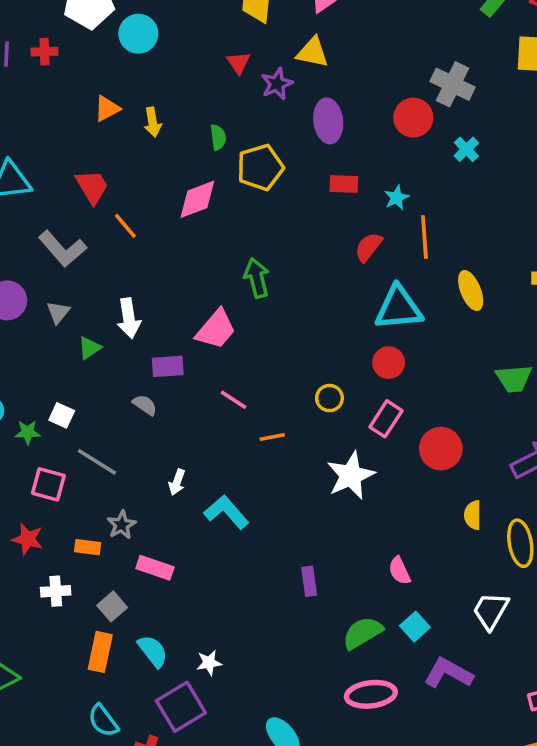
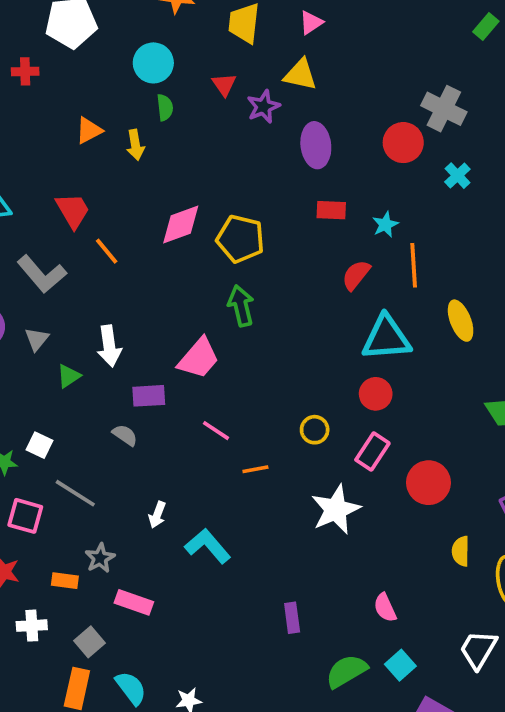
cyan circle: (138, 34) -> (153, 63), moved
green semicircle: (218, 137) -> (165, 107), moved
yellow pentagon: (260, 167) -> (240, 239), moved, turned 30

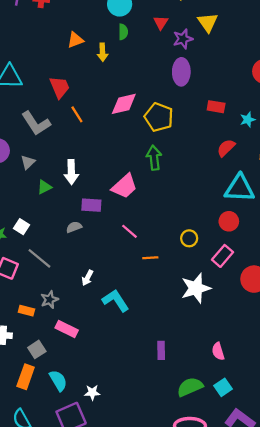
yellow triangle: (300, 75) -> (208, 22), turned 35
purple ellipse: (316, 145) -> (181, 72), moved
gray semicircle: (125, 435) -> (74, 227), turned -63

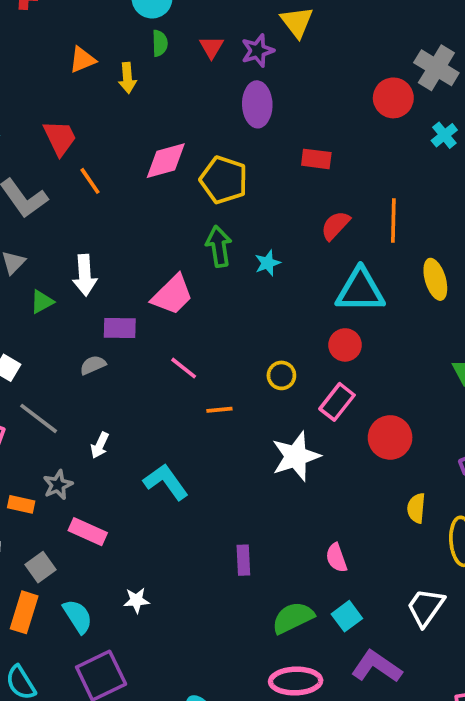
red triangle: (161, 23) -> (211, 47), moved
cyan star: (248, 120) -> (268, 263), moved
white arrow: (87, 278) -> (100, 445), moved
white star: (92, 393) -> (136, 600), moved

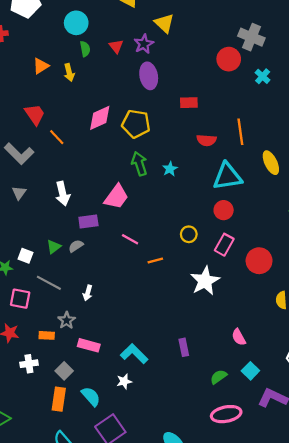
red semicircle: (335, 225) -> (207, 140), turned -120
green triangle: (42, 302) -> (54, 247), moved
cyan L-shape: (166, 482) -> (134, 354), moved
green semicircle: (293, 618) -> (219, 377), size x0.7

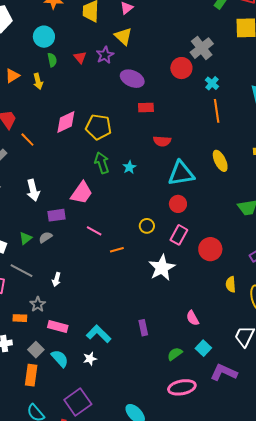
gray cross: (251, 37) -> (202, 48), turned 30
purple ellipse: (149, 76) -> (132, 79), moved, turned -55
orange line: (240, 132) -> (217, 111), moved
cyan semicircle: (91, 396) -> (60, 359), moved

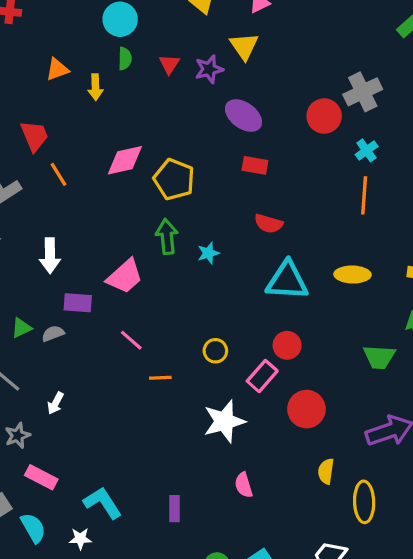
yellow ellipse: (220, 161) -> (353, 275), turned -75
red circle: (178, 204) -> (287, 345), moved
pink semicircle: (193, 318) -> (244, 485), moved

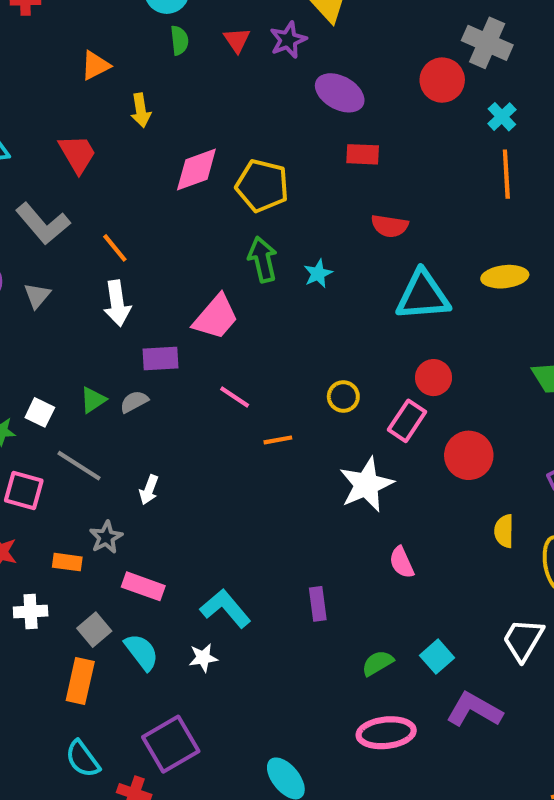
yellow arrow: (95, 87) -> (141, 110), moved
gray cross: (363, 92) -> (487, 43), turned -33
orange line: (59, 174) -> (115, 248), moved

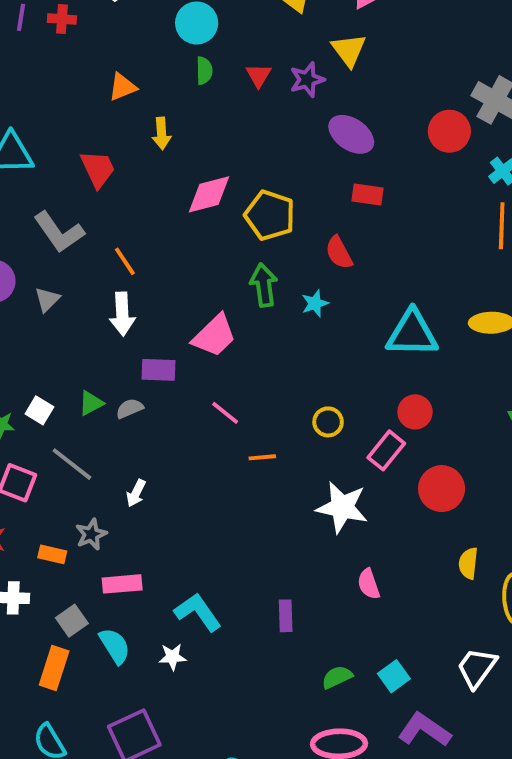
red semicircle: (390, 226) -> (339, 253), moved, turned 48
white star: (366, 485) -> (342, 507), turned 30
pink rectangle: (143, 586) -> (122, 584), turned -30

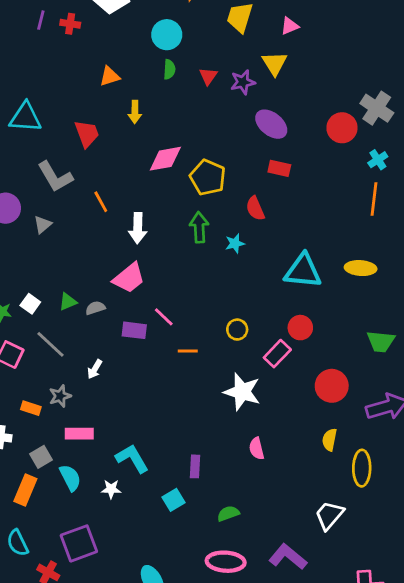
white arrow: (122, 314) -> (138, 228), moved
pink trapezoid: (214, 336) -> (129, 278), moved
purple rectangle: (158, 370) -> (134, 330), moved
red circle: (442, 489) -> (332, 386), moved
cyan square: (394, 676) -> (173, 500), moved

